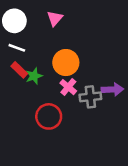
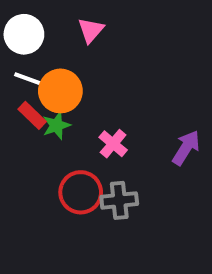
orange circle: (66, 63) -> (60, 91), moved
purple arrow: (112, 89) -> (186, 148), turned -55
gray cross: (90, 97) -> (119, 200), moved

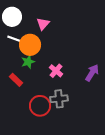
pink triangle: (91, 30) -> (43, 24), moved
red rectangle: (32, 115) -> (16, 80), moved
red circle: (81, 192) -> (40, 106), moved

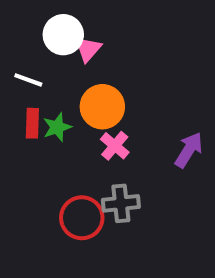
white circle: (12, 17) -> (63, 35), moved
orange circle: (30, 45) -> (102, 107), moved
red rectangle: (16, 80) -> (32, 123), moved, turned 48

